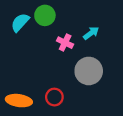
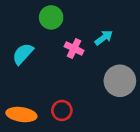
cyan semicircle: (20, 22) -> (23, 54), moved
gray circle: (89, 71) -> (120, 81), moved

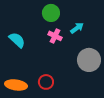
green circle: (51, 17) -> (51, 13), moved
cyan semicircle: (23, 54) -> (17, 40), turned 90

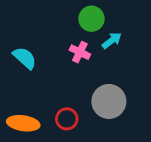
green circle: (51, 13) -> (91, 19), moved
gray circle: (89, 60) -> (109, 101), moved

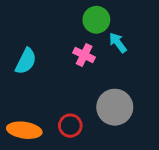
cyan arrow: (112, 40) -> (118, 43), turned -90
cyan semicircle: (25, 58) -> (26, 61), turned 75

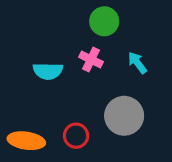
cyan arrow: (118, 43) -> (137, 63), moved
cyan semicircle: (26, 61) -> (48, 71), moved, turned 64

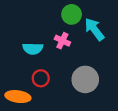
cyan arrow: (137, 63) -> (94, 29), moved, size x1.5
red circle: (76, 136) -> (41, 78), moved

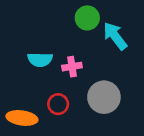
pink cross: (62, 41) -> (72, 67), moved, turned -35
red circle: (41, 78) -> (58, 104), moved

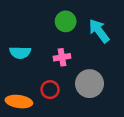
green circle: (87, 18) -> (66, 21), moved
cyan semicircle: (40, 60) -> (20, 52), moved

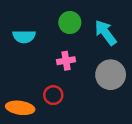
cyan semicircle: (20, 52) -> (24, 37), moved
gray circle: (90, 84) -> (111, 75), moved

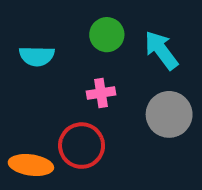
red circle: (53, 95) -> (82, 146), size x1.5

